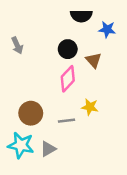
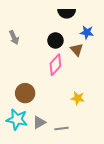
blue star: (107, 29) -> (87, 32), moved
yellow star: (90, 107) -> (78, 98), moved
gray line: (66, 121) -> (62, 129), moved

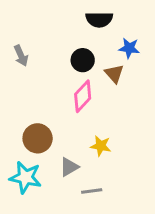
yellow star: (78, 98) -> (101, 146), moved
gray triangle: (39, 122) -> (69, 167), moved

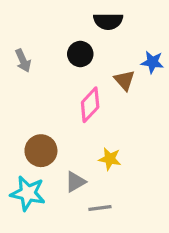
blue star: (129, 48) -> (152, 62), moved
black circle: (83, 60) -> (80, 54), moved

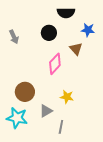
blue star: (152, 62) -> (88, 30), moved
gray line: (100, 208) -> (61, 127), turned -72

